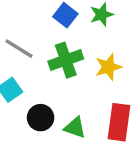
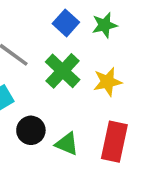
green cross: (66, 60) -> (63, 71), turned -32

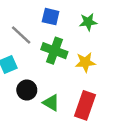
blue square: (66, 23) -> (51, 17), moved, turned -36
green cross: (63, 71) -> (54, 51), turned -30

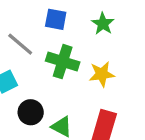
green star: (88, 22) -> (103, 24), turned -30

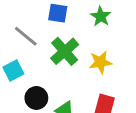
green cross: (63, 62) -> (65, 51), turned 32

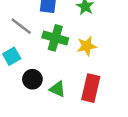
green cross: (65, 51) -> (55, 38), turned -30

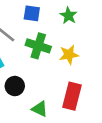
green triangle: (57, 89) -> (40, 109), moved

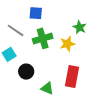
green star: (68, 16) -> (80, 27), moved
green cross: (38, 46) -> (43, 38), turned -30

